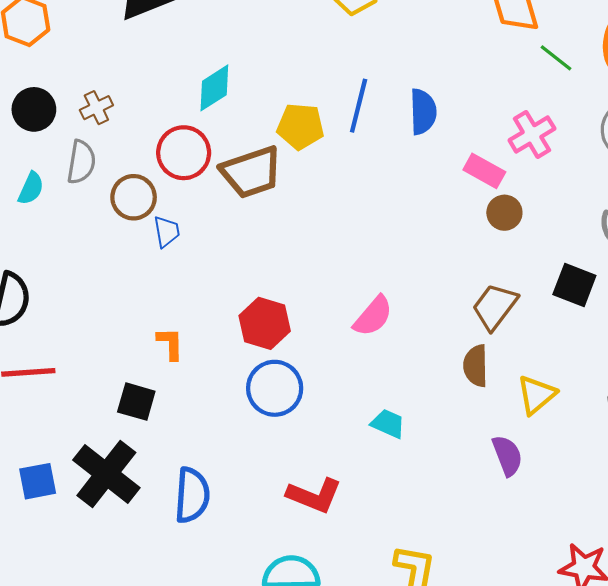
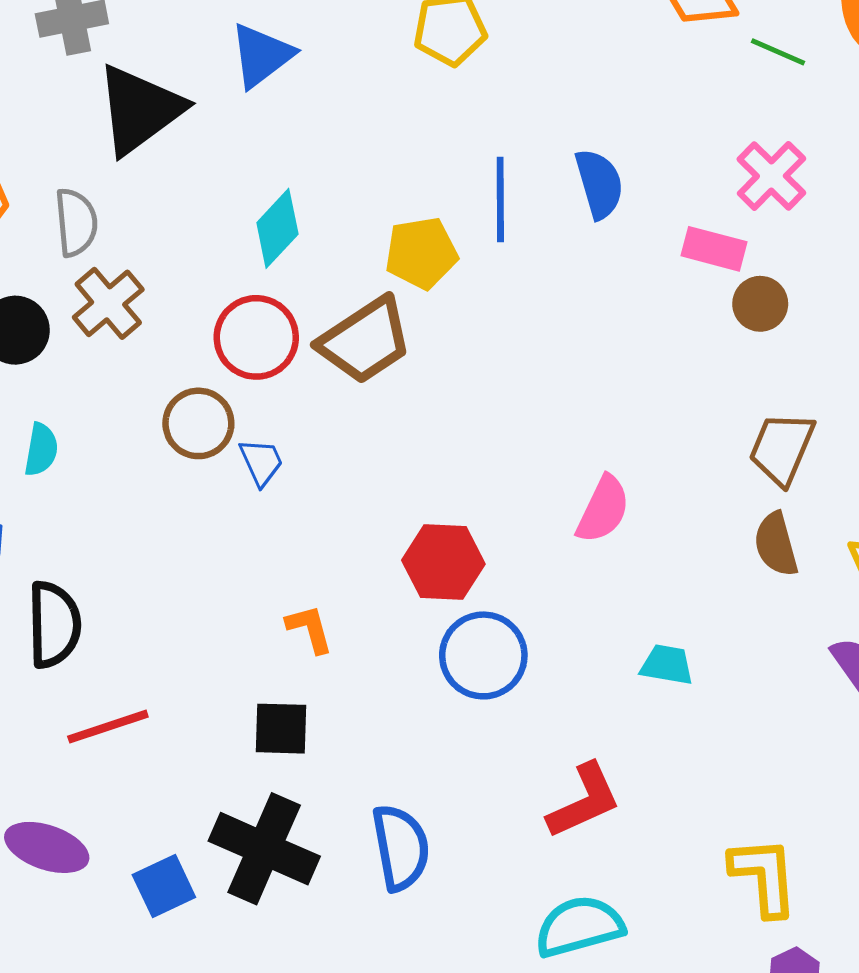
brown cross: (96, 108) -> (108, 303), size x1.4
gray semicircle: (81, 162) -> (76, 222), moved
red L-shape: (314, 495) -> (584, 801), turned -32

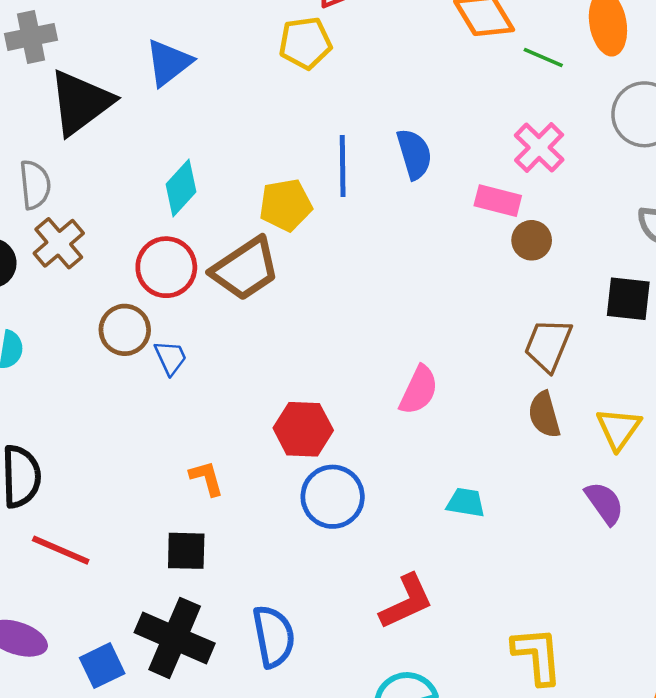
red line: (108, 727) -> (61, 550), turned 42

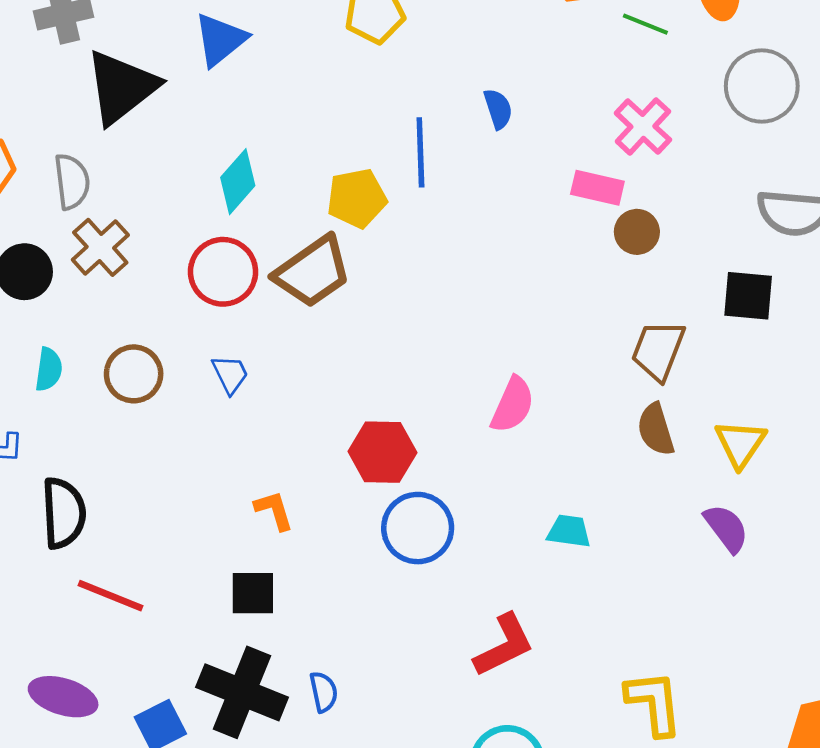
blue semicircle: (414, 154) -> (498, 109), moved, size x0.7
brown circle: (125, 330) -> (134, 374), moved
blue semicircle: (274, 636) -> (324, 692), moved, size x0.6

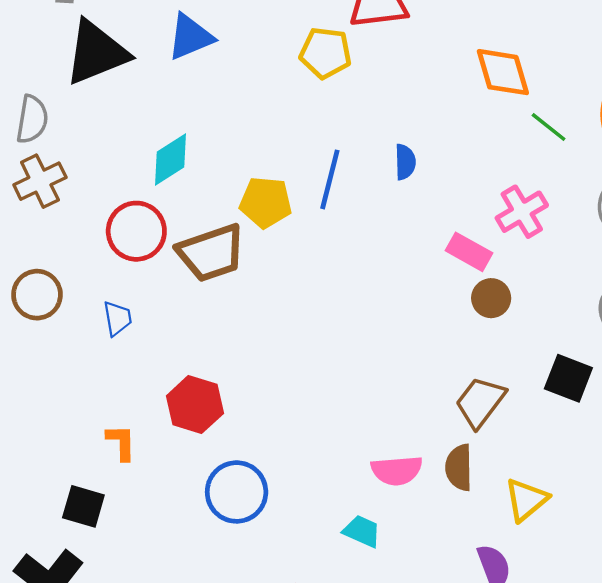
pink semicircle: (513, 405) -> (397, 470), moved, turned 45
red hexagon: (382, 452) -> (195, 405), moved

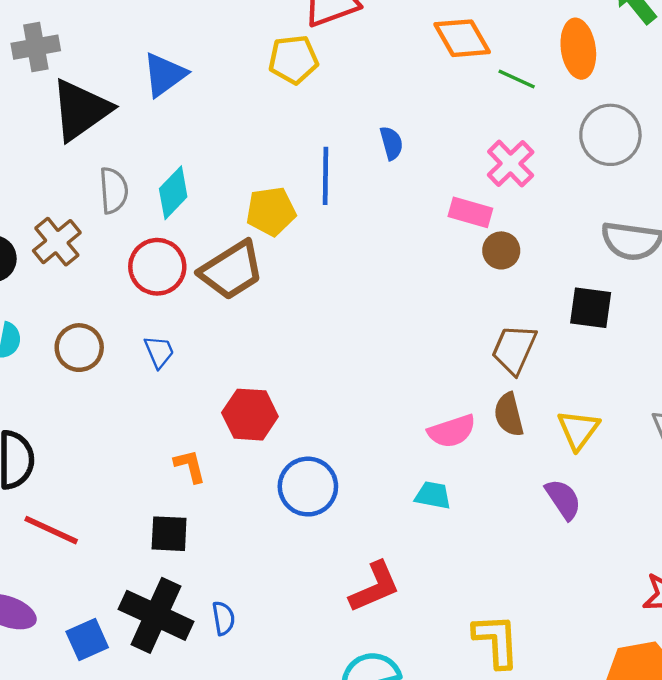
gray semicircle: (32, 119) -> (114, 190), moved

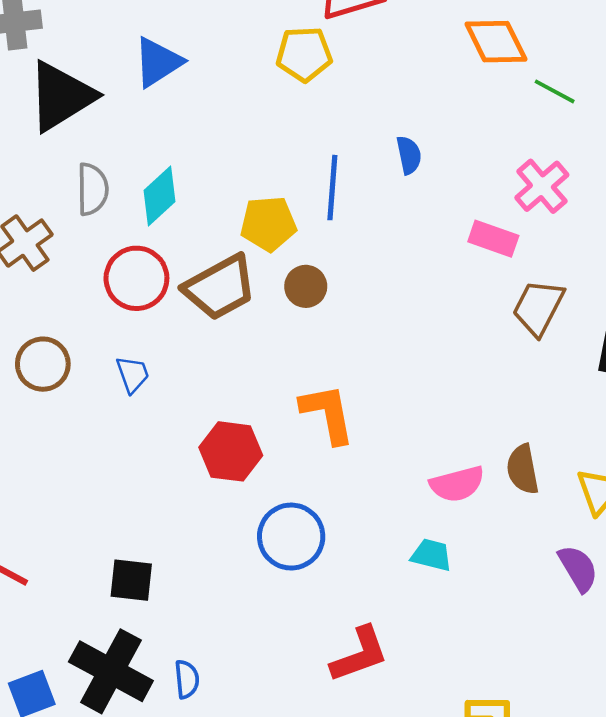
brown circle: (501, 250) -> (306, 286), moved
brown trapezoid: (514, 349) -> (538, 308), moved
orange L-shape: (190, 466) -> (327, 414), moved, size x1.6

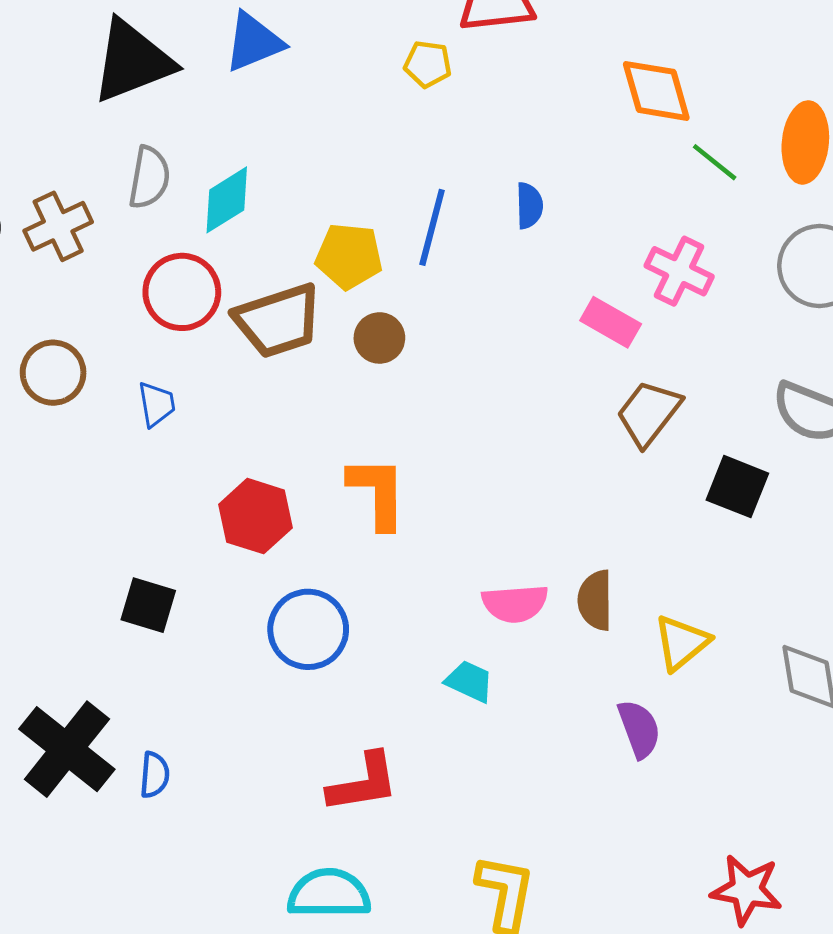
yellow pentagon: (304, 54) -> (428, 64), size x0.7
pink cross: (542, 186) -> (679, 271), turned -34
black square: (131, 580) -> (148, 605), moved

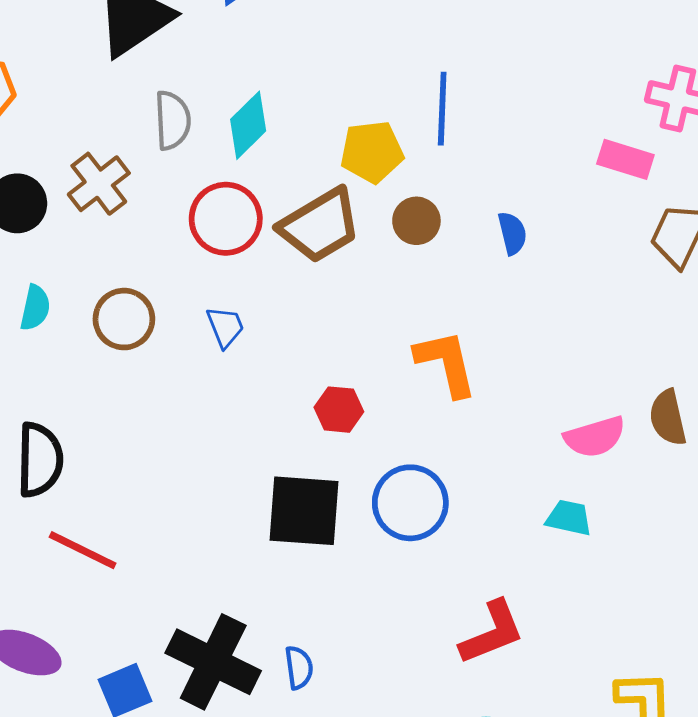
blue semicircle: (529, 206) -> (512, 233), moved
red hexagon: (255, 516) -> (339, 410), size x0.7
black square: (148, 605) -> (304, 511), moved, size x1.5

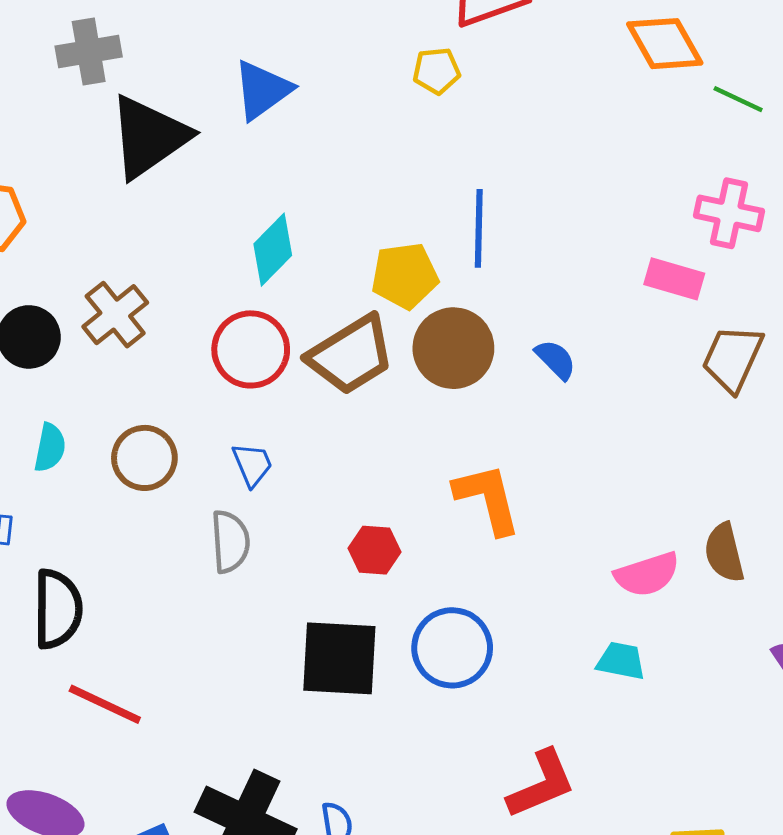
gray semicircle: (173, 120) -> (230, 542), moved
brown circle: (416, 221) -> (453, 348), size x1.6
blue semicircle: (512, 233) -> (556, 360), turned -30

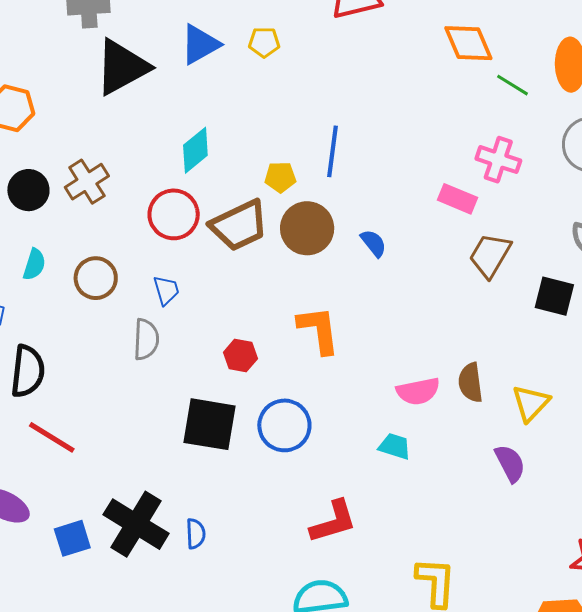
yellow pentagon: (437, 71) -> (264, 42), moved
yellow pentagon: (405, 276) -> (280, 177), size x0.7

